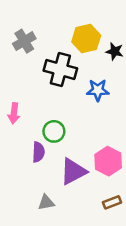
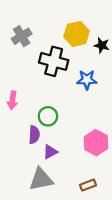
purple triangle: (73, 171) -> (50, 152), moved, size x0.6
gray triangle: (46, 202) -> (41, 179), size x1.6
brown rectangle: (112, 202) -> (88, 185), moved

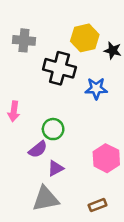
gray cross: (22, 36) -> (24, 40), turned 36
purple semicircle: (34, 135) -> (38, 149), turned 48

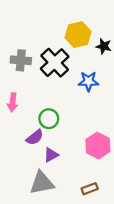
gray cross: (24, 40) -> (21, 60), moved
black cross: (59, 68) -> (55, 63), turned 32

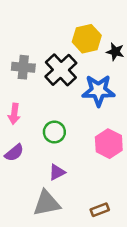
blue star: (88, 81) -> (98, 91), size x1.4
purple semicircle: (35, 137) -> (14, 153), moved
pink hexagon: (98, 146) -> (109, 144), moved

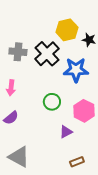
green circle: (54, 132) -> (52, 102), moved
purple triangle: (57, 172) -> (66, 132), moved
gray triangle: (47, 203) -> (19, 157), moved, turned 40

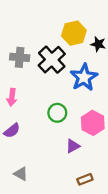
blue star: (76, 70) -> (84, 77), turned -30
gray triangle: (19, 157) -> (21, 174), size x0.6

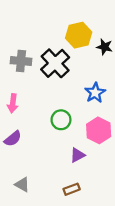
blue star: (84, 77) -> (95, 93), moved, size x0.7
brown rectangle: (85, 179) -> (72, 189), moved

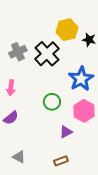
gray cross: (21, 61) -> (18, 52), turned -30
blue star: (95, 93) -> (81, 79), size x1.4

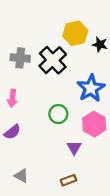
gray cross: (18, 52) -> (20, 58), turned 30
purple triangle: (66, 132) -> (74, 148), turned -32

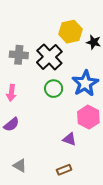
green circle: (58, 114) -> (54, 89), moved
purple triangle: (74, 148) -> (69, 139), turned -40

